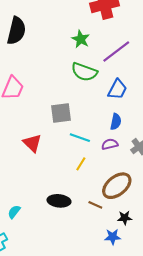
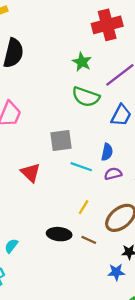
blue semicircle: (116, 122) -> (107, 152), moved
yellow line: (81, 164) -> (84, 207), moved
brown line: (95, 205) -> (89, 240), moved

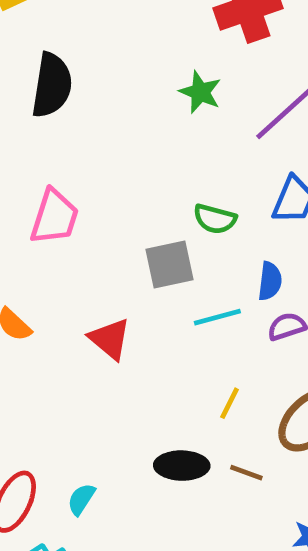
green semicircle: (86, 97) -> (215, 219), moved, size x0.7
cyan line: (81, 167) -> (217, 317), turned -30

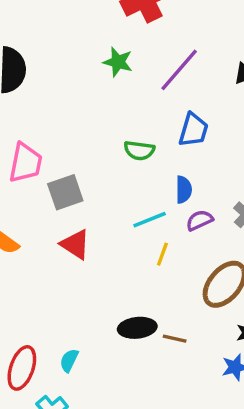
gray square: (169, 265) -> (65, 192), moved
yellow line: (229, 403) -> (162, 254), moved
brown line: (246, 473) -> (175, 339), moved

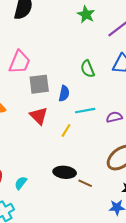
green semicircle: (139, 150) -> (88, 69), turned 48
blue semicircle: (184, 190) -> (64, 93), moved
yellow line: (162, 254) -> (66, 130), moved

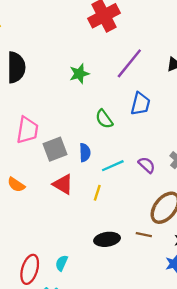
green star: (86, 14) -> (79, 74), moved, turned -30
purple semicircle: (114, 117) -> (147, 165), turned 70
brown line: (85, 183) -> (144, 235), moved

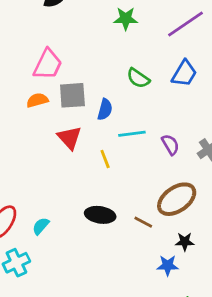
green semicircle: (104, 119) -> (138, 78), turned -36
orange semicircle: (16, 185) -> (37, 100), moved, turned 114
yellow line: (97, 193) -> (105, 159), turned -56

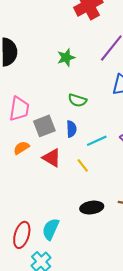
green semicircle: (138, 78) -> (77, 100), moved
orange semicircle: (37, 100) -> (21, 148), moved
cyan semicircle: (41, 226) -> (51, 229), size x1.5

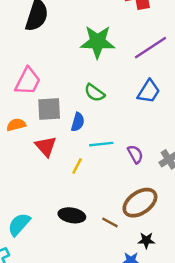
green star: (66, 58) -> (98, 42), size x1.6
yellow line: (83, 165) -> (77, 166), turned 48

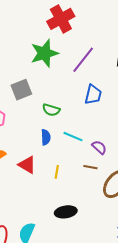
green star: (98, 42) -> (44, 53), moved
gray square: (49, 109) -> (21, 90), moved
cyan line: (101, 144) -> (73, 137), moved, turned 48
brown line: (110, 222) -> (90, 167), moved

